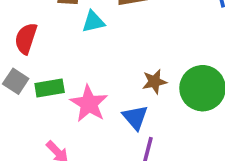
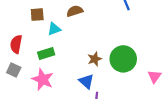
green rectangle: (50, 88) -> (46, 53), moved
pink star: (89, 104) -> (43, 79), moved

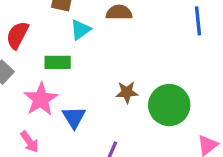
cyan triangle: (54, 29) -> (80, 30), turned -32
blue triangle: (86, 81) -> (74, 117), moved

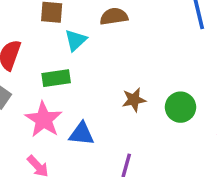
green circle: (169, 105) -> (180, 107), size x0.7
blue triangle: (74, 117) -> (82, 134), turned -45

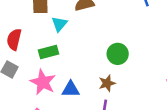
brown star: (134, 100) -> (107, 83), moved
green circle: (180, 107) -> (118, 54), moved

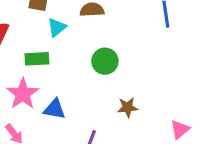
green circle: (118, 54) -> (105, 61), moved
brown star: (107, 83) -> (128, 107), moved

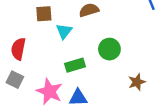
green rectangle: (37, 59) -> (75, 65), moved

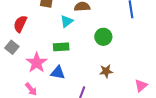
cyan triangle: (64, 31) -> (67, 21), moved
green circle: (109, 49) -> (103, 37), moved

